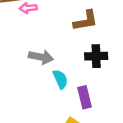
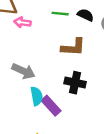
purple rectangle: (84, 97) -> (51, 106), moved, turned -42

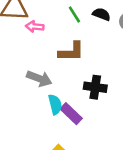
green line: (60, 14) -> (74, 14), turned 56
brown L-shape: (73, 47) -> (71, 52), moved

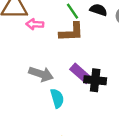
brown L-shape: (71, 52) -> (71, 32), moved
purple rectangle: (71, 114) -> (81, 73), moved

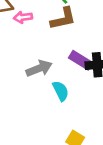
gray arrow: (41, 74) -> (39, 68), turned -30

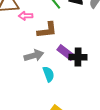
brown L-shape: (63, 19) -> (47, 30), moved

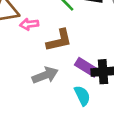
cyan semicircle: (49, 74) -> (82, 96), moved

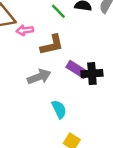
cyan semicircle: (82, 96) -> (59, 109), moved

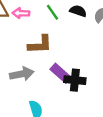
pink arrow: (25, 30) -> (21, 13), moved

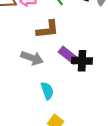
gray arrow: (22, 74) -> (32, 58), turned 35

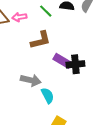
gray arrow: (32, 58) -> (31, 80), moved

